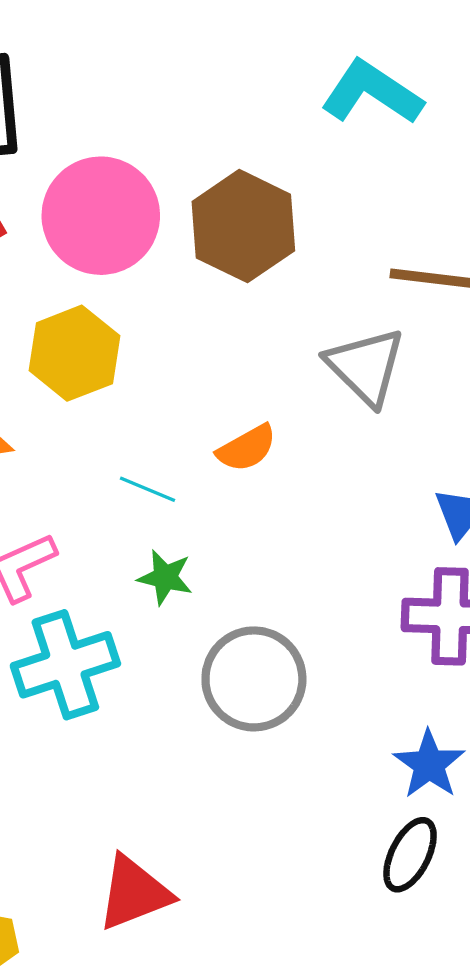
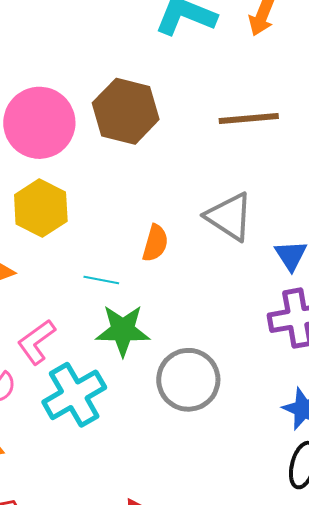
gray triangle: (366, 366) -> (229, 217), moved
orange semicircle: (247, 448) -> (155, 243), turned -33
green star: (165, 577) -> (123, 330), size x1.6

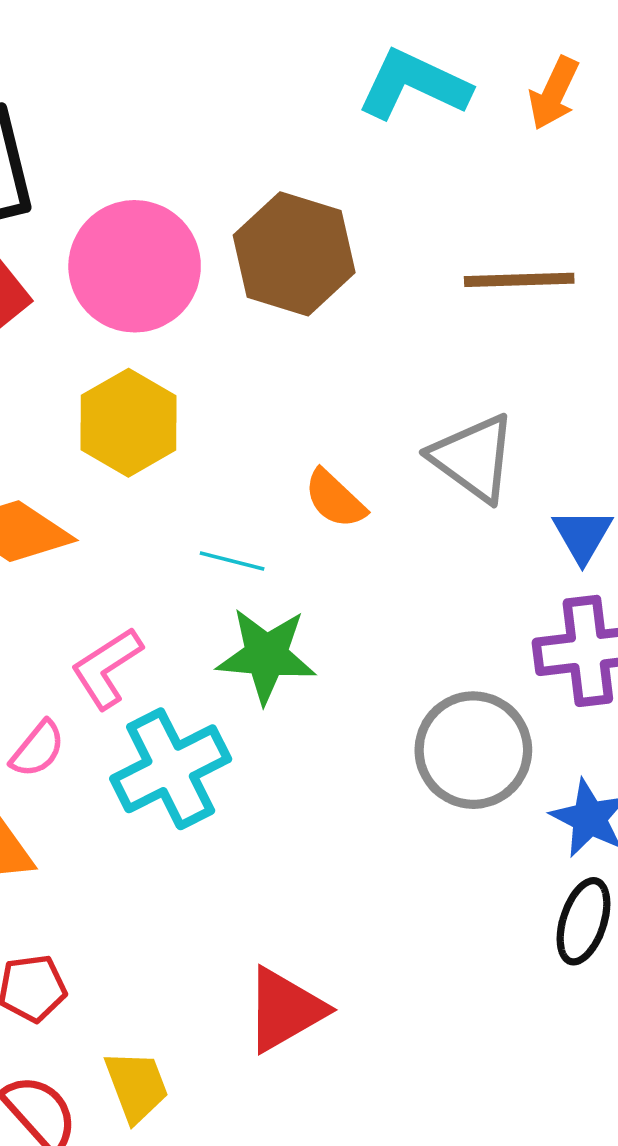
orange semicircle: (155, 243) -> (335, 499), turned 114
gray circle: (188, 380) -> (473, 750), moved

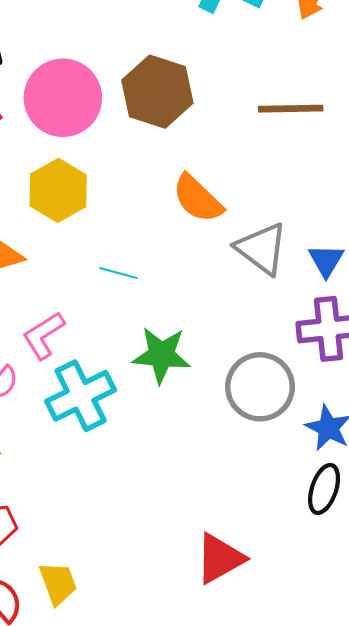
gray triangle: (473, 458) -> (262, 249), moved
orange semicircle: (335, 499) -> (198, 199), moved, size x1.4
green star: (266, 656) -> (161, 355), moved
red triangle: (285, 1010) -> (220, 558), moved

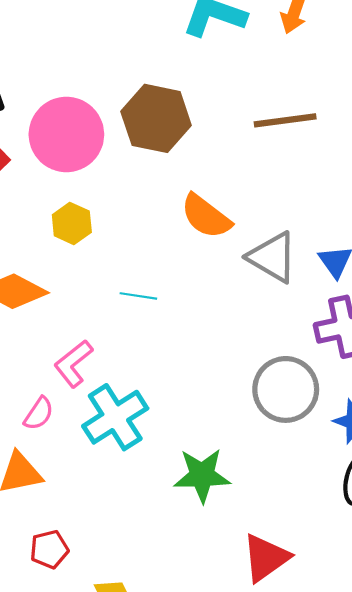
yellow hexagon: (58, 190) -> (72, 223), size x0.7
green star: (161, 355) -> (202, 475), moved

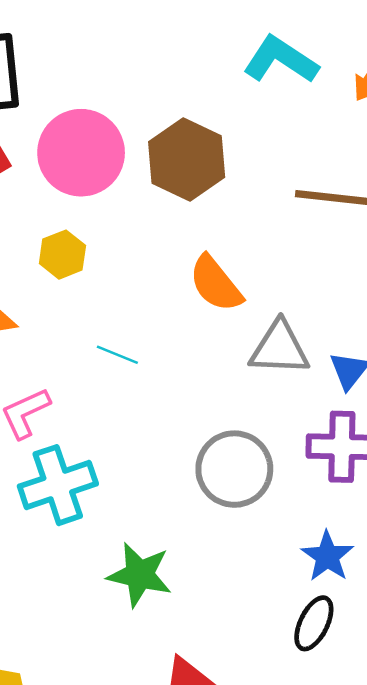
gray triangle: (272, 257) -> (279, 348), turned -42
gray circle: (286, 389) -> (234, 469), moved

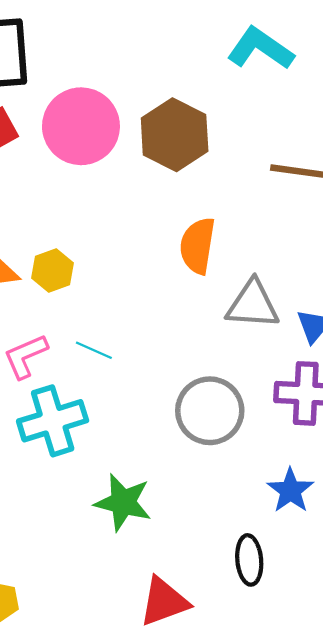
yellow hexagon: (62, 255) -> (53, 270), moved
orange semicircle: (216, 284) -> (198, 246), turned 46
cyan line: (117, 355) -> (94, 350), moved
black ellipse: (314, 623) -> (249, 560), moved, turned -33

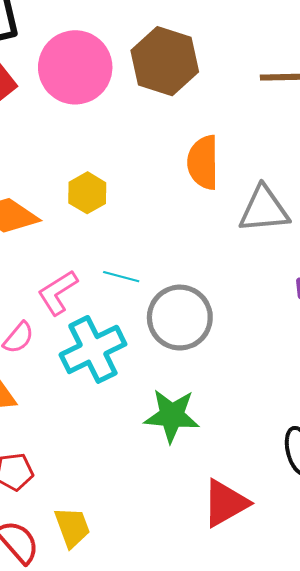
yellow hexagon: (53, 270) -> (87, 193), moved
gray circle: (210, 411) -> (180, 318), moved

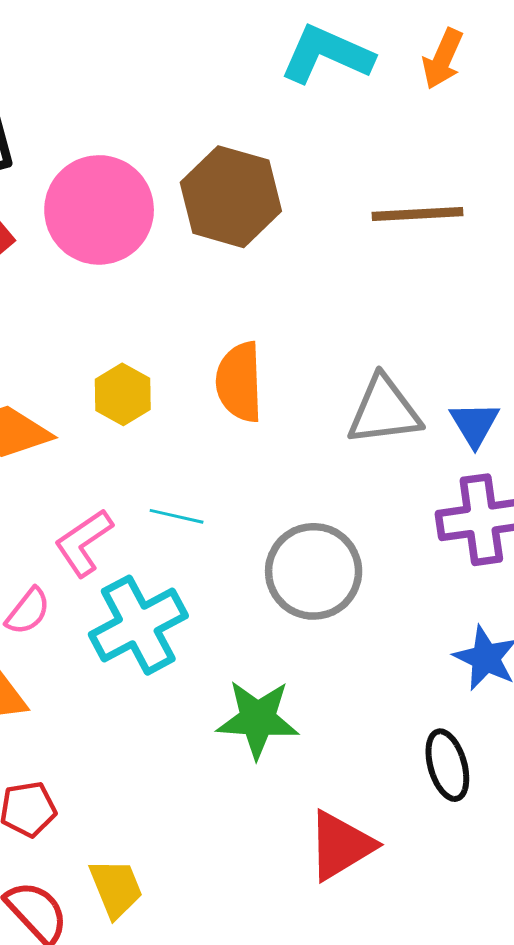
orange semicircle: (203, 162) -> (239, 382), moved
gray circle: (180, 318) -> (314, 571), moved

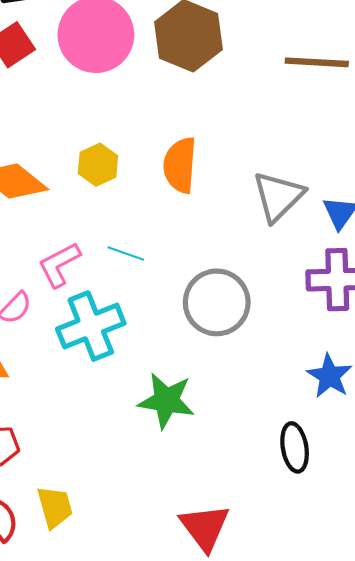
gray triangle: (384, 411) -> (278, 196), turned -44
red triangle: (341, 846) -> (205, 527), moved, turned -42

